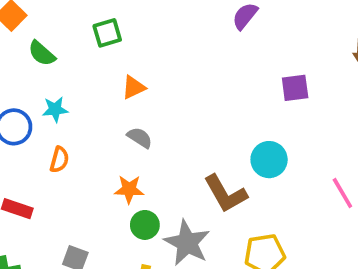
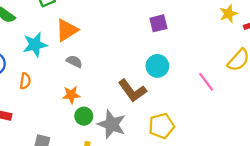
orange triangle: (134, 87) -> (67, 30), size x1.5
purple square: (295, 88) -> (158, 23), moved
cyan star: (55, 109) -> (35, 45), moved, size x1.5

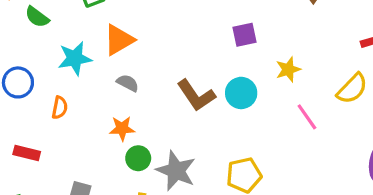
yellow star: (229, 14) -> (288, 69), moved
brown L-shape: (132, 91) -> (196, 95), moved

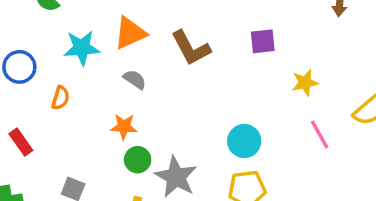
cyan circle: (241, 93) -> (244, 141), moved
brown L-shape: (196, 95) -> (191, 48), moved
red rectangle: (27, 153) -> (21, 142), turned 35

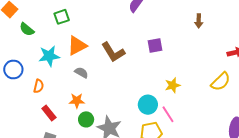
yellow star: (305, 83) -> (173, 85), moved
pink line: (320, 134) -> (168, 114), moved
red rectangle: (21, 142) -> (49, 113), moved

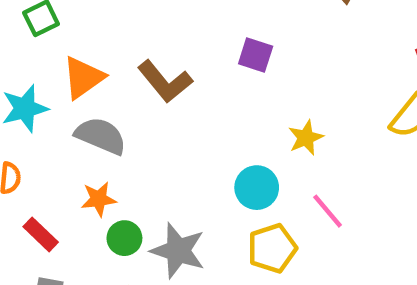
purple square: (155, 46) -> (256, 55), turned 35
gray semicircle: (81, 73) -> (101, 136), size x1.6
pink line: (168, 114) -> (328, 211), moved

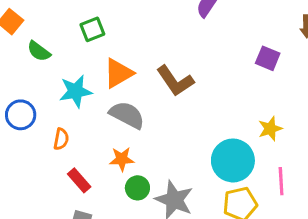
purple square: (256, 55) -> (268, 58), moved
cyan circle: (257, 188) -> (233, 160), size x1.4
pink line: (328, 211) -> (281, 181), turned 32

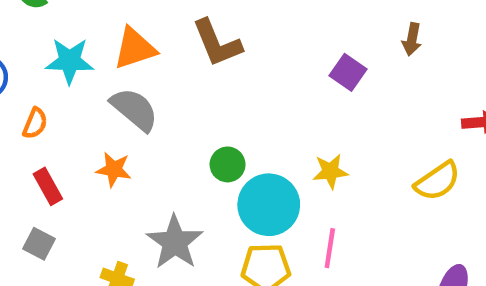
brown L-shape: (175, 81) -> (217, 43), moved
green circle: (137, 188) -> (228, 164), moved

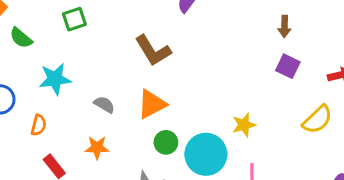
orange triangle: (135, 48) -> (152, 104), moved
purple square: (348, 72) -> (288, 66), moved
gray semicircle: (134, 109) -> (104, 105), size x0.6
green circle: (228, 164) -> (166, 142), moved

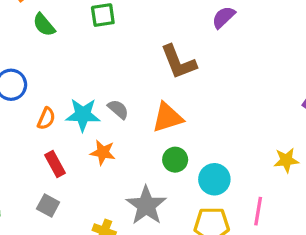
cyan star: (55, 79) -> (83, 115), moved
yellow star: (244, 125) -> (286, 160), moved
cyan circle: (206, 154) -> (214, 179), size x0.7

